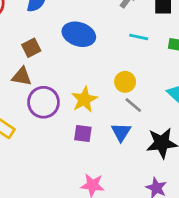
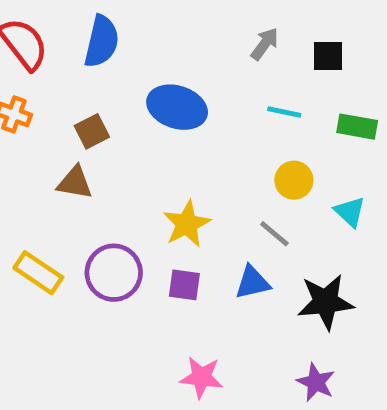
yellow circle: (125, 82) -> (294, 180), moved
purple circle: (43, 102) -> (114, 273), moved
blue triangle: (121, 132) -> (253, 282), turned 45

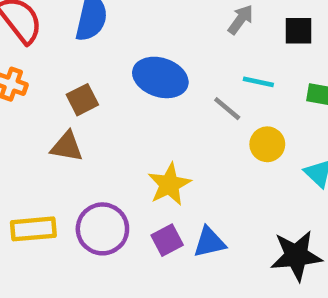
gray line: (274, 234) -> (227, 109), moved
yellow rectangle: (38, 273) -> (33, 229), turned -39
blue triangle: (253, 282) -> (209, 242), moved
purple square: (184, 285) -> (167, 240), turned -36

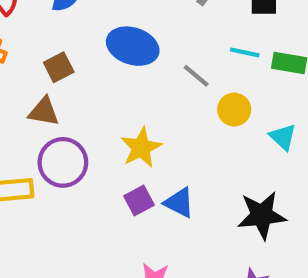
cyan line: (258, 82) -> (245, 52), moved
purple circle: (102, 229) -> (63, 162), moved
blue triangle: (209, 242) -> (179, 203), turned 40

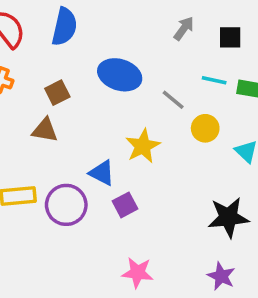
yellow star: (141, 148) -> (143, 146), moved
purple circle: (63, 162) -> (66, 205), moved
blue triangle: (179, 203) -> (102, 173), moved

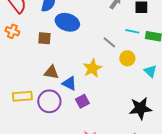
blue ellipse: (120, 75) -> (67, 22), moved
brown square: (57, 93) -> (44, 38), turned 32
brown triangle: (45, 130) -> (51, 72), moved

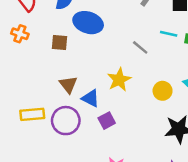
yellow circle: (127, 58) -> (163, 91), moved
brown triangle: (51, 72) -> (68, 85), turned 42

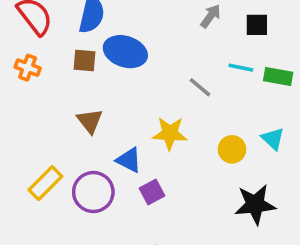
brown square: (60, 42) -> (84, 60), moved
yellow star: (119, 80) -> (170, 133), turned 30
brown triangle: (68, 85) -> (90, 121), moved
yellow rectangle: (32, 114) -> (45, 183), turned -40

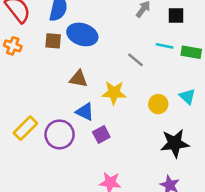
brown triangle: (90, 121) -> (79, 79), moved, turned -42

